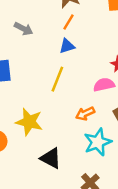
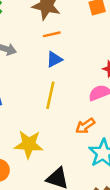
orange line: (69, 22) -> (52, 34), turned 56

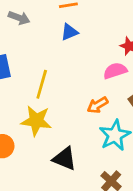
yellow line: (50, 95) -> (42, 84), moved

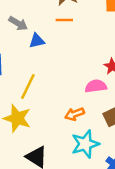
blue triangle: (69, 32) -> (37, 41), moved

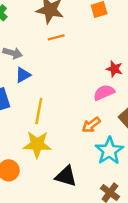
blue triangle: (37, 41) -> (23, 75), moved

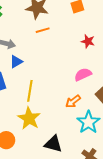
red star: (114, 69) -> (88, 41), moved
yellow star: (37, 144) -> (29, 118), turned 30

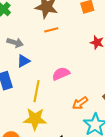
pink semicircle: (83, 74) -> (61, 74), moved
yellow star: (29, 118) -> (35, 119), turned -30

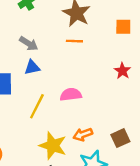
yellow star: (35, 119) -> (53, 146), moved

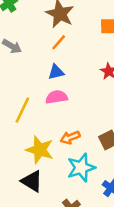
orange line: (74, 41) -> (59, 42), turned -49
blue triangle: (32, 67) -> (56, 72), moved

